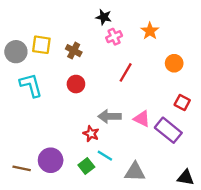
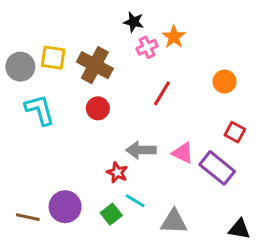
orange star: (150, 31) -> (174, 37), moved
brown cross: (74, 51) -> (95, 65), size x1.6

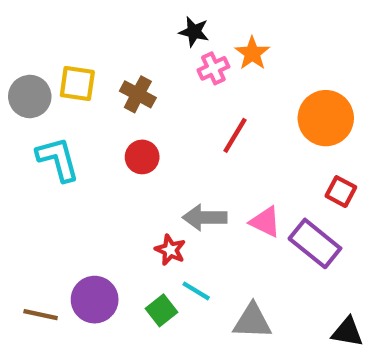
brown cross: (95, 65) -> (138, 94), size x0.7
orange circle: (225, 82) -> (326, 118), size x1.6

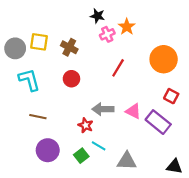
brown line: (41, 315) -> (38, 117), moved

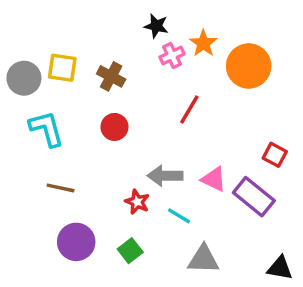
orange circle: (164, 59) -> (249, 66), moved
cyan line: (99, 146) -> (179, 216), moved

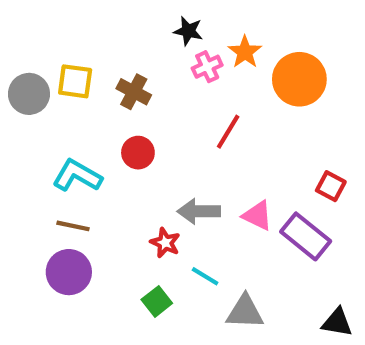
cyan L-shape: (47, 129) -> (77, 176), moved, turned -45
cyan line: (179, 216) -> (205, 276), moved
purple circle: (76, 242) -> (69, 272), moved

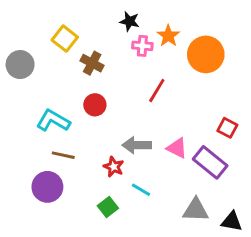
pink cross: (207, 67) -> (142, 46), turned 30
yellow square: (75, 81) -> (65, 39), moved, turned 30
brown line: (73, 226) -> (63, 155), moved
gray triangle: (245, 312) -> (196, 210), moved

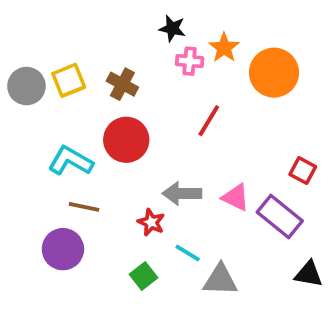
yellow square: (65, 39) -> (69, 80), moved, turned 30
red circle: (95, 105) -> (126, 140), size x1.5
gray triangle: (196, 210) -> (220, 280), moved
black triangle: (232, 221) -> (309, 274), moved

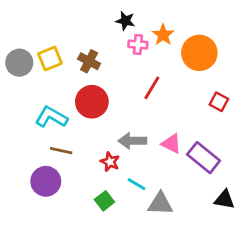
red square: (303, 170) -> (219, 102), moved

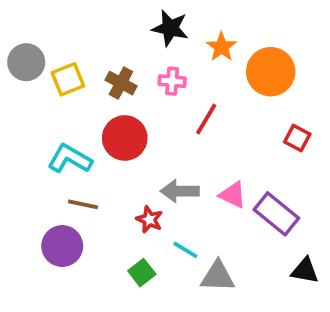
black star: (125, 21) -> (170, 28), size x1.4
pink cross: (138, 44) -> (172, 81), moved
gray circle: (19, 63) -> (26, 62), moved

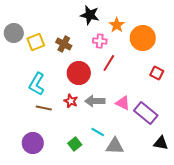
pink cross: (172, 81) -> (100, 41), moved
red circle: (125, 138) -> (79, 73), moved
cyan L-shape: (70, 159) -> (37, 84), turned -90
red star: (149, 219) -> (71, 101), moved
purple circle: (62, 246) -> (33, 143), moved

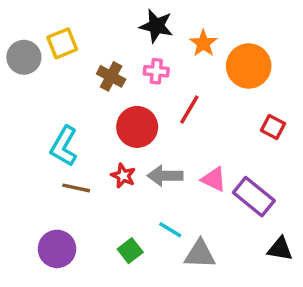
pink cross: (100, 41) -> (156, 71), moved
yellow square: (36, 42) -> (62, 43), moved

